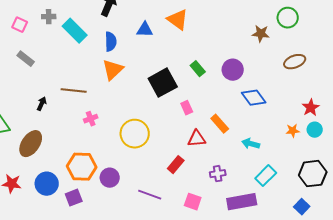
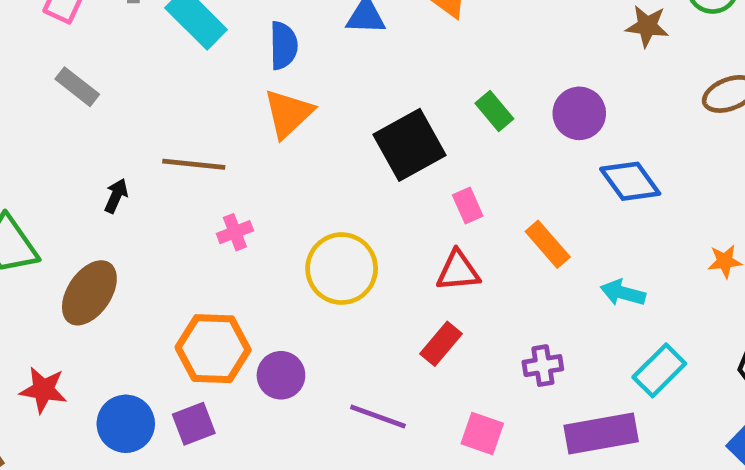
red triangle: (197, 139) -> (458, 271), moved
blue circle: (47, 184) -> (126, 424), moved

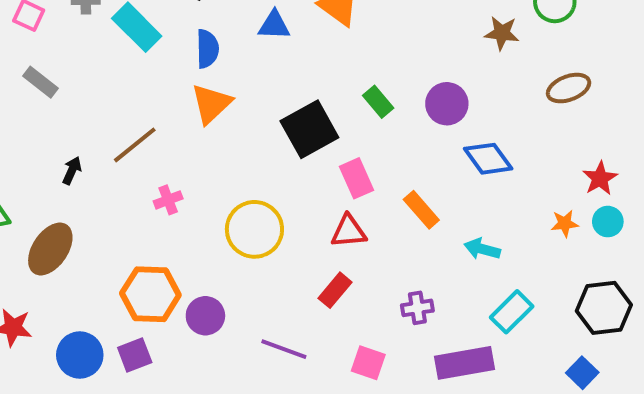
brown line: (194, 164) -> (135, 145), turned -45
pink rectangle: (468, 206) -> (357, 178), size x1.4

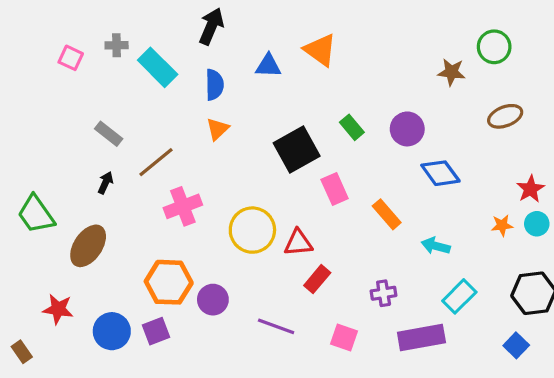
gray rectangle: (41, 82) -> (109, 134), moved
orange triangle: (211, 104) -> (218, 129), size x0.7
pink cross: (168, 200) -> (183, 206), size x1.6
red triangle: (349, 231) -> (298, 243), moved

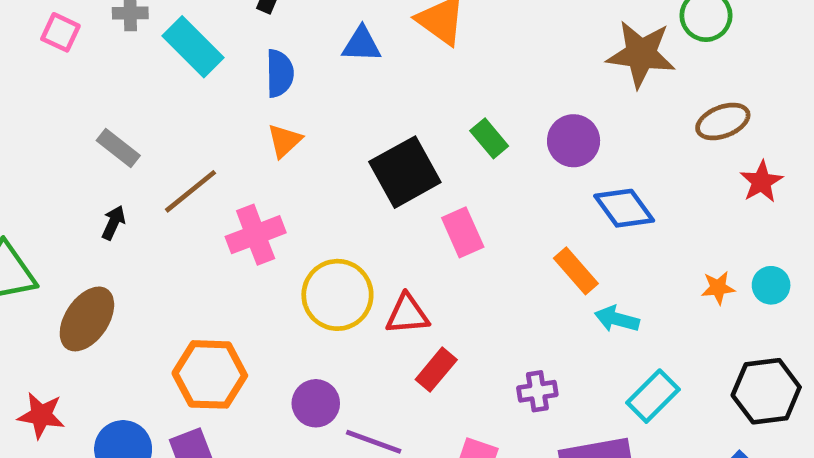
brown star: (451, 72) -> (641, 54), size x1.6
red star: (530, 189) -> (761, 182), moved
pink cross: (183, 206) -> (256, 235), moved
orange rectangle: (387, 214) -> (576, 271), moved
purple circle: (213, 300) -> (316, 403), moved

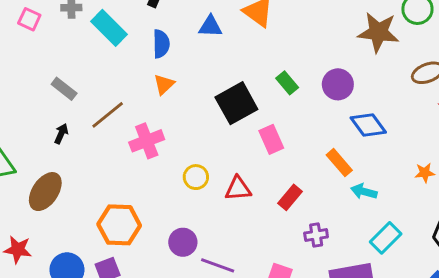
yellow circle: (337, 295) -> (196, 177), size x0.6
red rectangle: (436, 370) -> (290, 197), moved

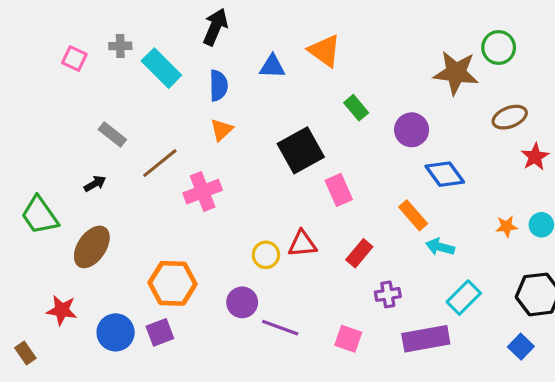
green rectangle: (287, 83) -> (356, 108), moved
black arrow: (61, 134) -> (95, 184), moved, turned 36
yellow circle: (196, 177) -> (266, 255), moved

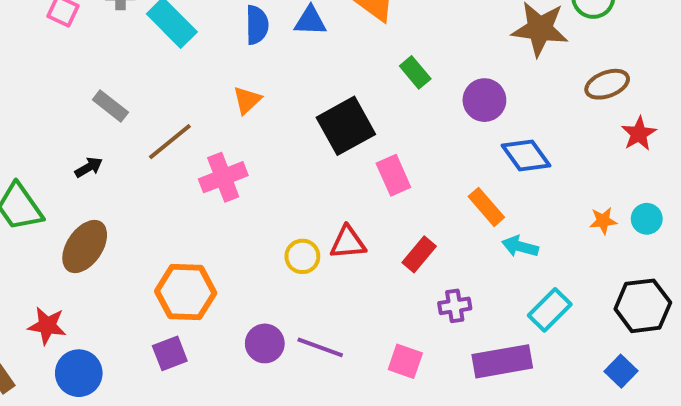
blue semicircle: (218, 85) -> (257, 25), moved
purple circle: (242, 302) -> (265, 343), moved
blue circle: (116, 332) -> (79, 373), moved

